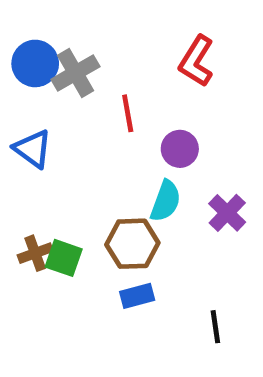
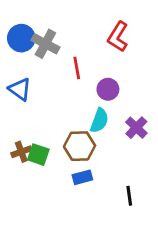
gray cross: (75, 73) -> (45, 44), turned -32

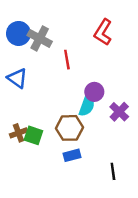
purple circle: (108, 89) -> (94, 92), moved

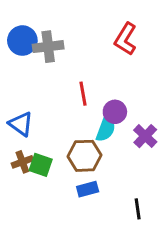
gray cross: (40, 38) -> (48, 47), turned -35
red line: (67, 60) -> (83, 94), moved
blue triangle: (17, 78) -> (21, 124), moved

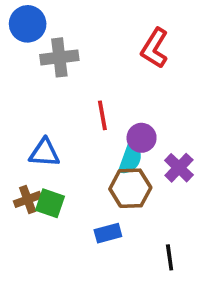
blue circle: (22, 41) -> (28, 24), moved
blue triangle: (21, 124) -> (44, 153), moved, turned -32
brown hexagon: (85, 156) -> (130, 188), moved

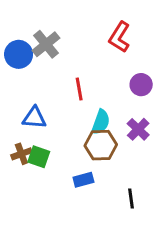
blue circle: (28, 24) -> (19, 54), moved
gray cross: (59, 57) -> (46, 44), turned -32
purple circle: (142, 138) -> (141, 85), moved

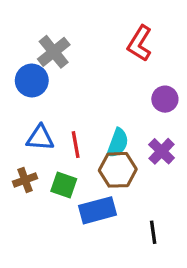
blue circle: (19, 54) -> (32, 81), moved
red line: (79, 89) -> (76, 145), moved
green square: (39, 157) -> (64, 185), moved
blue rectangle: (83, 180) -> (97, 210), size x1.5

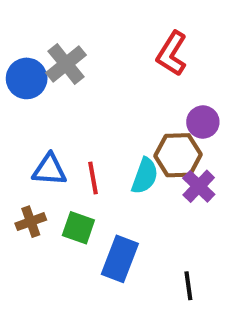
blue circle: (32, 81) -> (27, 78), moved
brown hexagon: (118, 170) -> (178, 155), moved
blue rectangle: (97, 210) -> (120, 259), turned -54

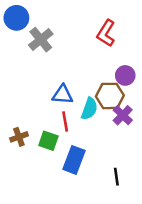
blue circle: (27, 78) -> (16, 18), moved
blue triangle: (49, 170) -> (63, 95), moved
red line: (93, 178) -> (65, 122), moved

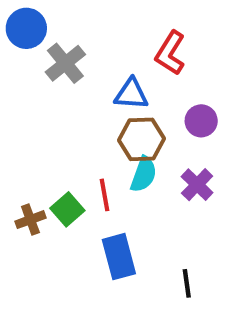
blue triangle: (63, 95) -> (131, 94), moved
brown hexagon: (110, 96) -> (141, 139), moved
green square: (48, 141) -> (67, 209), moved, turned 30
blue rectangle: (74, 160) -> (119, 257), turned -36

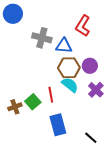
gray cross: (65, 63) -> (42, 38), moved, turned -36
purple circle: (201, 121) -> (90, 66), moved
cyan semicircle: (144, 174) -> (70, 85), turned -72
black line: (187, 283) -> (91, 138), turned -40

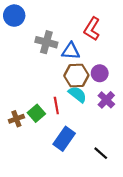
blue rectangle: (58, 125) -> (64, 139), turned 50

